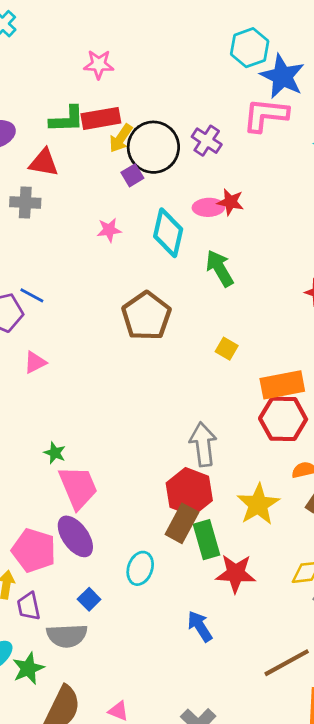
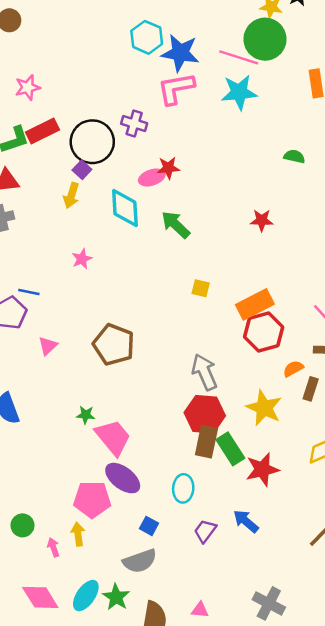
yellow arrow: (121, 138) -> (71, 195), moved
pink star: (109, 230) -> (82, 259), moved
brown pentagon: (146, 316) -> (114, 344), moved
purple trapezoid: (29, 606) -> (205, 531), moved, turned 65

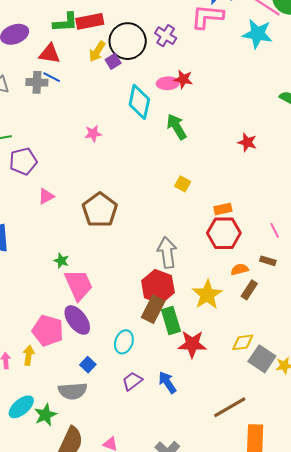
yellow arrow: (71, 195) -> (97, 51), moved
blue line: (29, 292) -> (52, 77), moved
orange rectangle: (255, 304) -> (223, 209), size x0.6

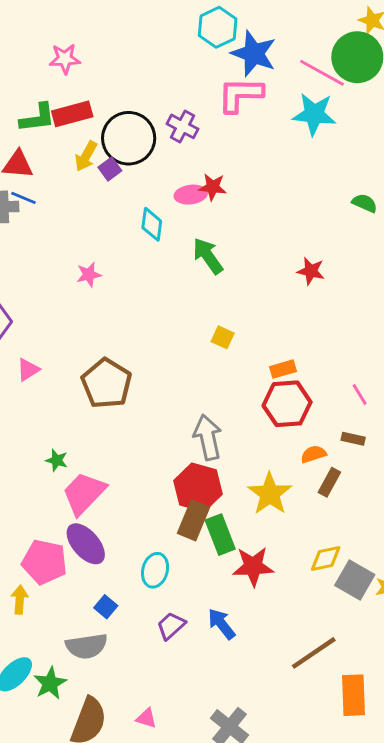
cyan diamond: (139, 102) -> (152, 224), size x0.7
pink trapezoid: (79, 285) -> (84, 493), turned -108

